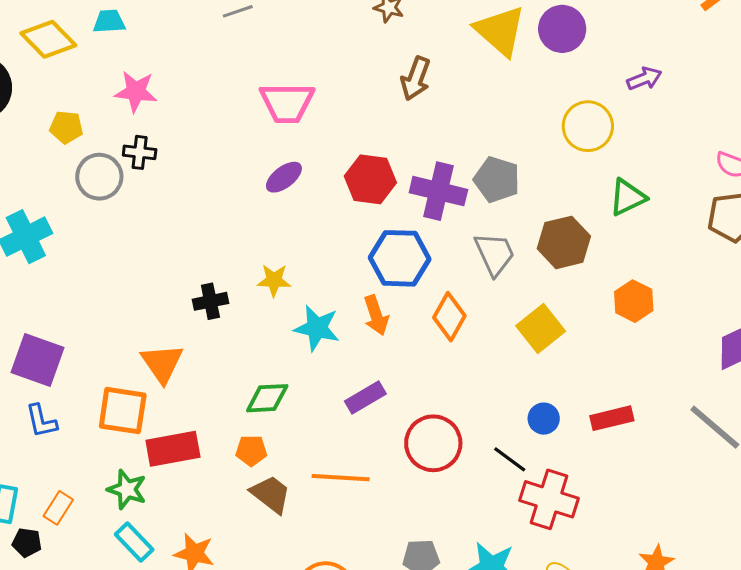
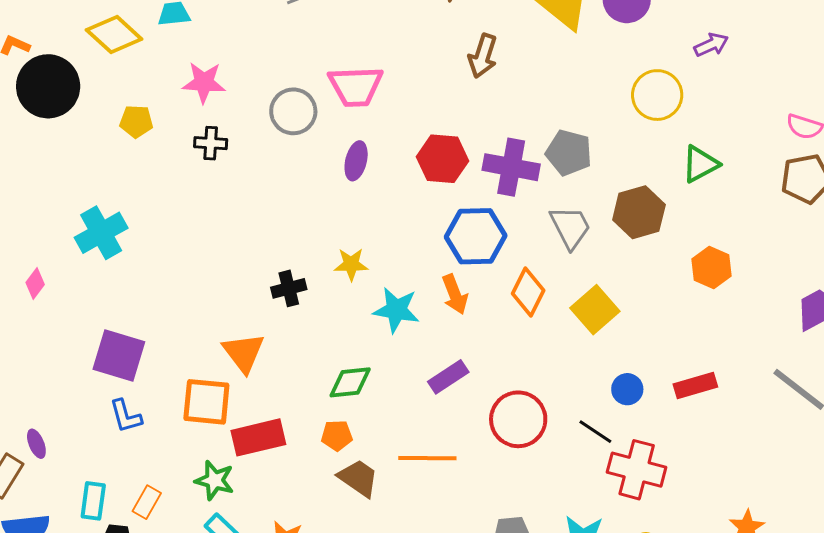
gray circle: (99, 177) -> (293, 111), moved
purple ellipse: (284, 177) -> (356, 161), turned -36
yellow square: (541, 328) -> (595, 310), moved

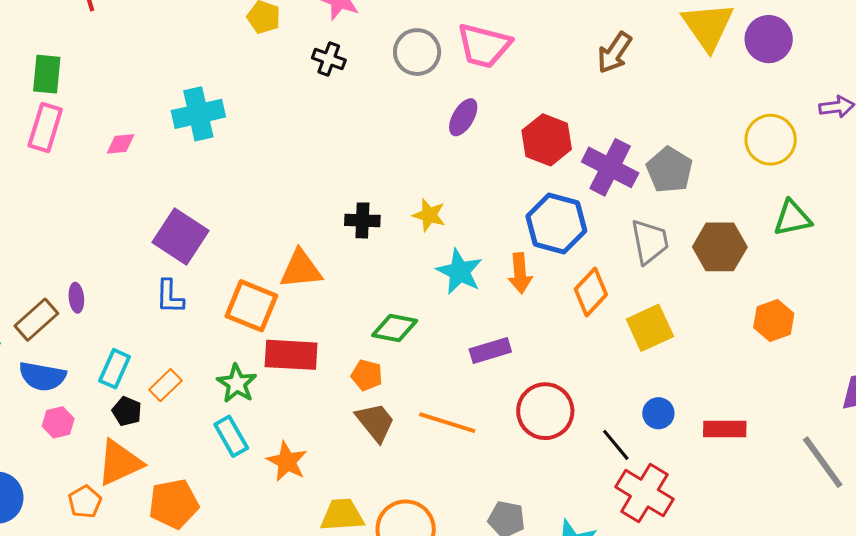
pink diamond: (35, 284) -> (121, 144), turned 32
orange triangle: (244, 353) -> (301, 269), turned 45

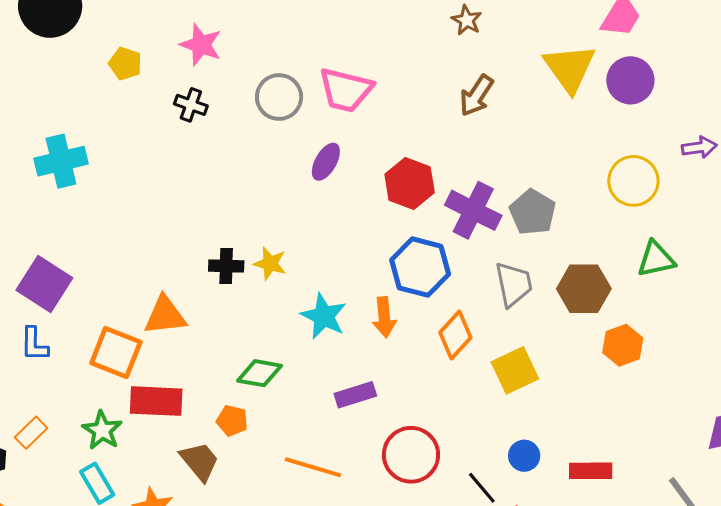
yellow star: (429, 215) -> (270, 264), moved
orange hexagon: (774, 320) -> (623, 345), moved
brown trapezoid: (375, 422) -> (200, 461), moved

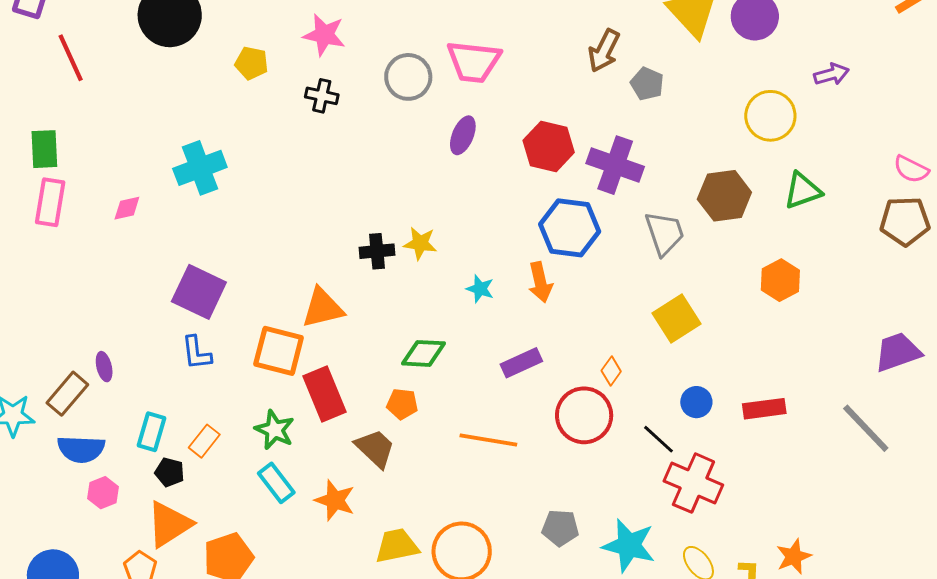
gray pentagon: (533, 212) -> (647, 84), moved, size x0.7
brown hexagon: (584, 289) -> (724, 196), moved
cyan star: (324, 316) -> (480, 289), size x0.6
orange diamond: (455, 335) -> (611, 371), moved, size x0.6
red rectangle: (156, 401) -> (324, 394), turned 72

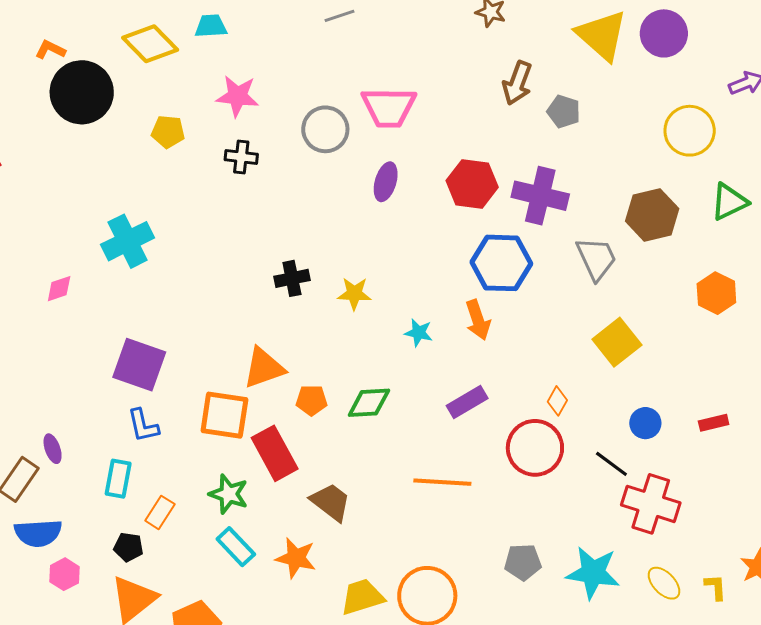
black cross: (377, 251) -> (292, 278), moved
orange pentagon: (402, 404) -> (312, 400), moved
red rectangle: (764, 409) -> (714, 423), size x0.7
cyan rectangle: (152, 432) -> (118, 479), moved

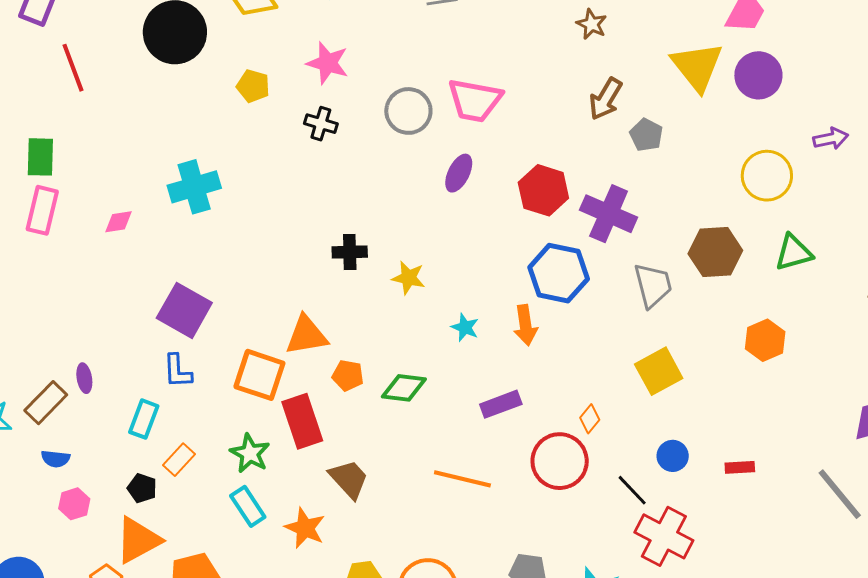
blue semicircle: (38, 533) -> (55, 459), size x0.6

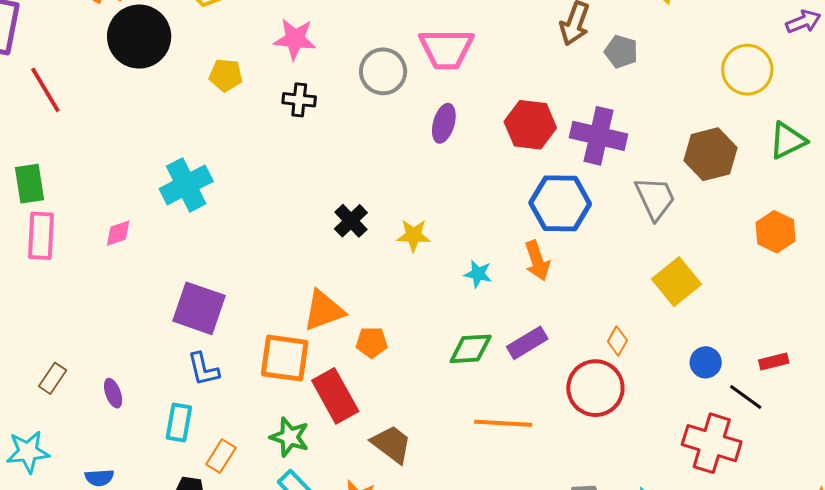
black cross: (350, 252) -> (351, 221), turned -32
green diamond: (404, 388) -> (471, 349), moved
brown rectangle: (46, 403) -> (53, 378), moved, size x0.7
black line: (632, 490) -> (746, 397), moved

